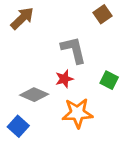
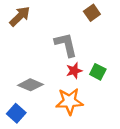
red star: (64, 79) -> (74, 71), moved

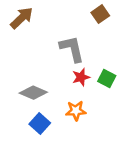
orange star: (69, 101) -> (76, 111), size x0.7
blue square: (16, 113) -> (40, 124), moved

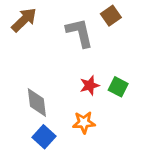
gray L-shape: (72, 49) -> (80, 33), moved
gray diamond: (33, 93) -> (37, 103), turned 60

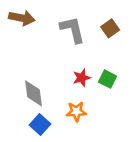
brown square: (111, 16) -> (110, 28), moved
brown arrow: (24, 20) -> (22, 18), turned 55

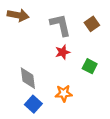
red star: (82, 78) -> (63, 52), moved

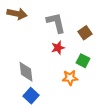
brown square: (92, 24) -> (85, 33), moved
orange star: (64, 93) -> (70, 78), moved

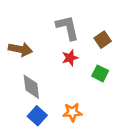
brown arrow: (17, 14) -> (20, 49), moved
orange star: (70, 78) -> (72, 112), moved

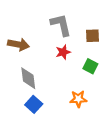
brown square: (103, 40) -> (93, 36), turned 32
orange star: (72, 112) -> (78, 99), moved

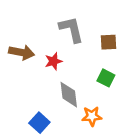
red star: (63, 52) -> (53, 61), moved
gray diamond: (28, 78) -> (69, 95), moved

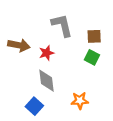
green square: (106, 78) -> (92, 57), moved
gray diamond: (69, 95) -> (47, 81), moved

